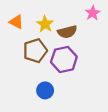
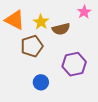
orange triangle: (16, 22) -> (15, 20), size x1.5
purple hexagon: (64, 59) -> (74, 64), moved

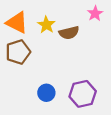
brown pentagon: (32, 46) -> (18, 52), moved
purple hexagon: (74, 64) -> (83, 94), moved

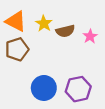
pink star: (95, 13) -> (90, 36), moved
blue circle: (46, 93) -> (44, 88), size x1.5

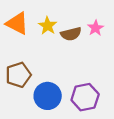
pink star: (90, 36) -> (96, 28), moved
brown pentagon: (17, 49) -> (18, 75), moved

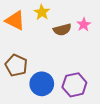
yellow star: (48, 26) -> (42, 12), moved
brown pentagon: (18, 75) -> (16, 65), turned -30

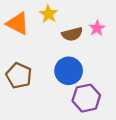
blue circle: (42, 84) -> (69, 71), moved

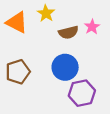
brown pentagon: (19, 76) -> (18, 72), turned 30

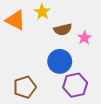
pink star: (92, 27) -> (84, 38), moved
brown pentagon: (18, 72) -> (25, 87), moved

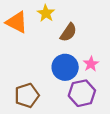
brown semicircle: (63, 29) -> (68, 32), turned -42
pink star: (84, 38) -> (91, 64), moved

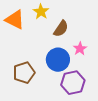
pink star: (91, 64) -> (80, 49), moved
brown pentagon: (27, 95) -> (24, 73), moved

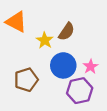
yellow star: (41, 12) -> (45, 40), moved
pink star: (80, 49) -> (91, 67), moved

